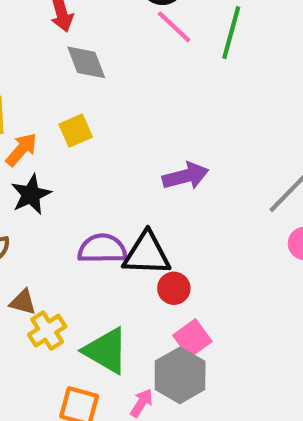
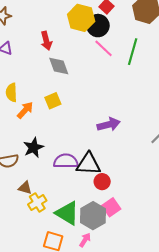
black star: (31, 194) -> (33, 148), moved
gray hexagon: (180, 375) -> (93, 216), moved

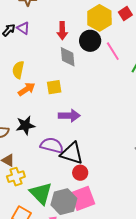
black circle: (98, 26) -> (90, 41), moved
purple arrow: (109, 124) -> (69, 116), moved
pink square: (111, 207) -> (83, 198), size x1.4

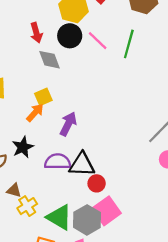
orange arrow: (27, 89) -> (35, 113), moved
purple arrow: (69, 116) -> (68, 124), turned -50

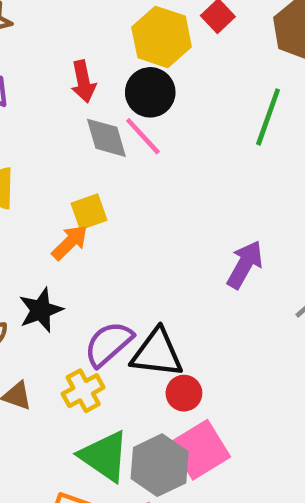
pink line: (98, 41) -> (143, 136), moved
purple arrow: (68, 124) -> (245, 265), moved
purple semicircle: (58, 162) -> (109, 344), turned -45
yellow cross: (27, 206) -> (83, 391), moved

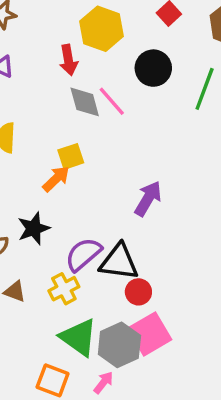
yellow hexagon: (162, 37) -> (102, 29), moved
black circle: (150, 92) -> (153, 68), moved
purple arrow: (245, 265) -> (148, 199), moved

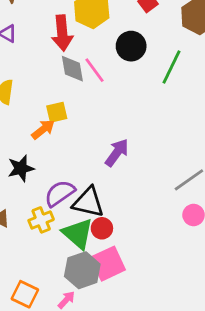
red arrow: (68, 60) -> (62, 33), size x1.4
green triangle: (79, 337) -> (78, 234), moved

